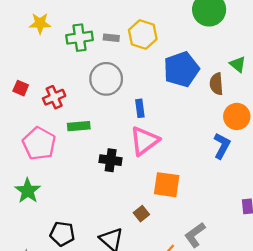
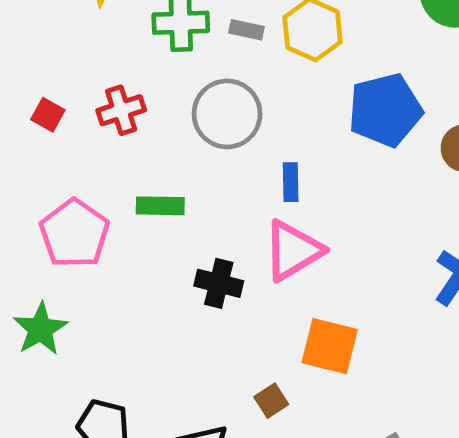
red cross: (54, 97) -> (121, 110), moved

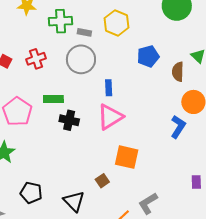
gray rectangle: (246, 30) -> (84, 32), moved
blue pentagon: (385, 110) -> (148, 56), size x0.7
black cross: (219, 283) -> (69, 120), moved

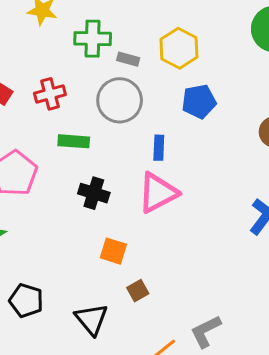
blue pentagon: (148, 56) -> (199, 101), moved
green rectangle: (53, 99) -> (74, 141), moved
orange square: (127, 157) -> (113, 251), moved, size x0.7

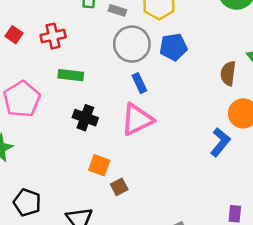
gray circle: (120, 100) -> (132, 44), moved
blue rectangle: (159, 148) -> (139, 83), turned -30
brown square: (138, 291) -> (119, 187), moved

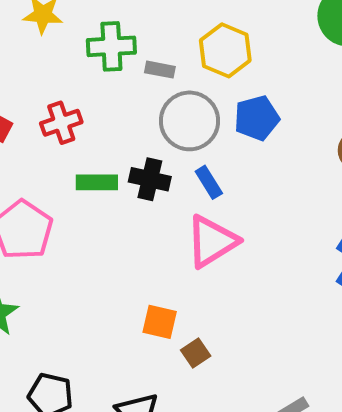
black cross: (85, 118) -> (150, 179), moved

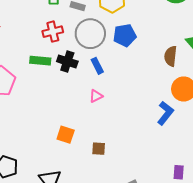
red cross: (61, 123) -> (53, 32), moved
pink triangle: (212, 241) -> (96, 96), size x0.5
brown square: (196, 353) -> (99, 149), moved, turned 32

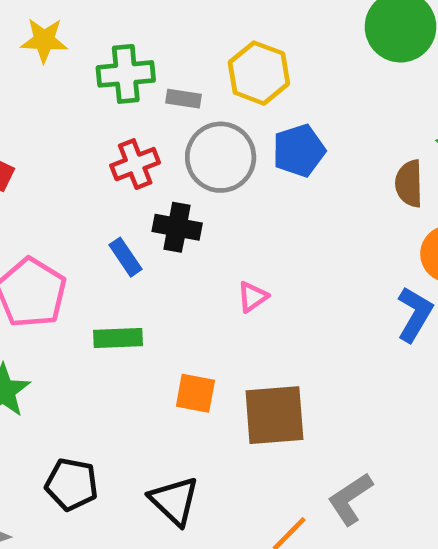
green rectangle: (40, 61) -> (118, 338), moved
blue rectangle: (97, 66) -> (125, 257), moved
brown square: (99, 149) -> (274, 415), size x2.0

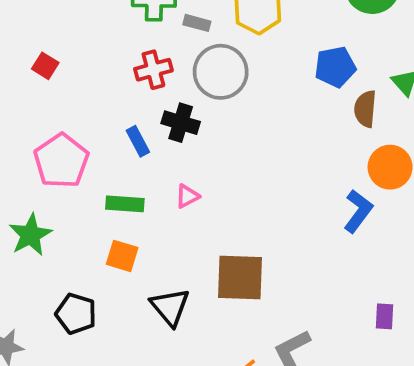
blue pentagon: (299, 151) -> (335, 67), moved
pink triangle: (253, 297) -> (187, 196), moved
orange square: (195, 393) -> (122, 256), moved
black triangle: (174, 501) -> (170, 307), moved

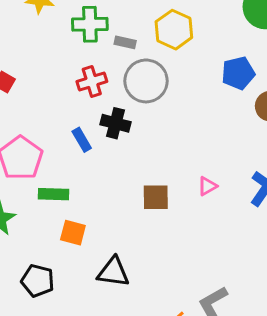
pink triangle: (187, 196) -> (207, 186), moved
green rectangle: (125, 204) -> (54, 194), moved
brown square: (240, 278) -> (156, 197), moved, size x0.7
black triangle: (170, 307) -> (113, 272), turned -40

